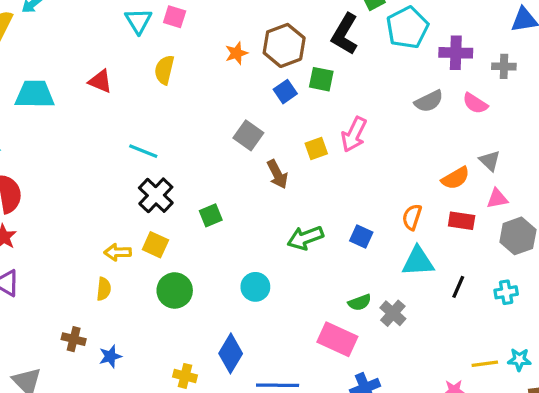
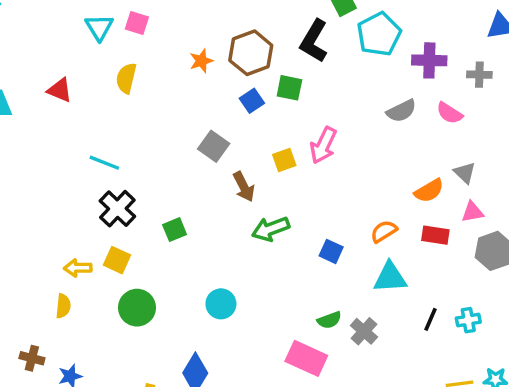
orange semicircle: (412, 217) -> (384, 231), turned 40
green arrow: (305, 238) -> (271, 229), moved
black line: (458, 287) -> (431, 319), moved
cyan cross: (506, 292) -> (468, 320), moved

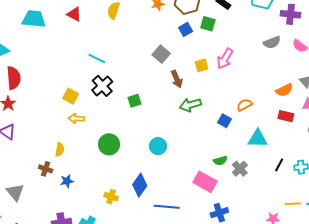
orange semicircle: (384, 231) -> (244, 105), moved
yellow square: (117, 260) -> (71, 96), moved
yellow semicircle: (63, 306) -> (60, 150), moved

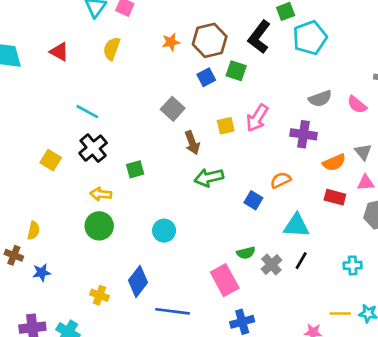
purple cross: (291, 14) -> (303, 134), moved
yellow arrow: (76, 119) -> (101, 194), moved
black line: (279, 165) -> (301, 261), moved
pink rectangle: (205, 182) -> (225, 280), turned 30

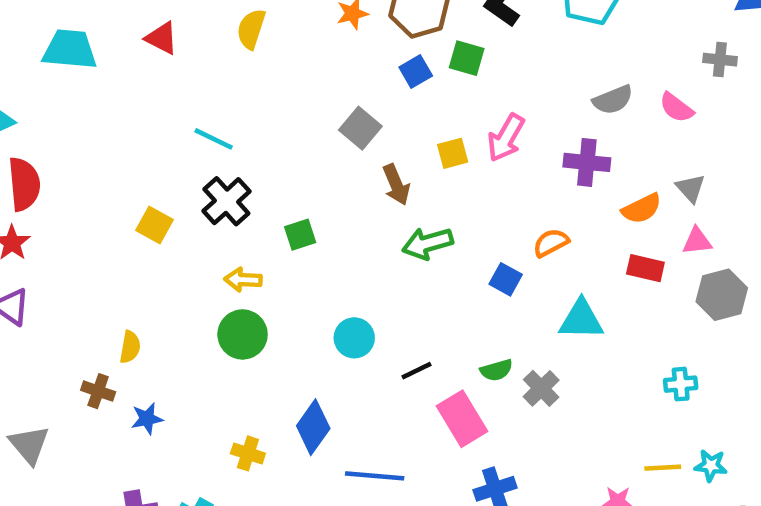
black line: (301, 261) -> (417, 371), moved, turned 36

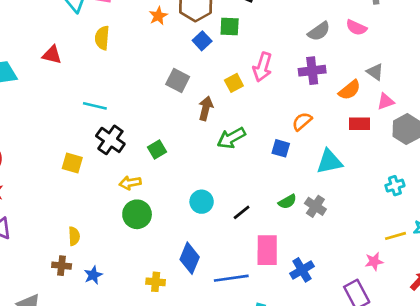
brown arrow: (396, 185) -> (206, 108), turned -130
pink rectangle: (462, 419) -> (267, 250), moved, turned 44

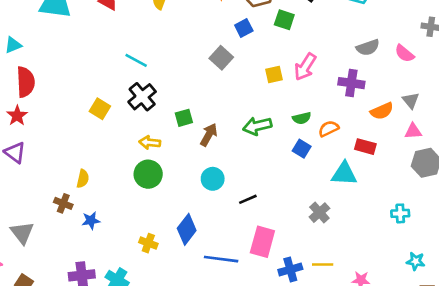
blue square: (202, 41) -> (244, 28), moved
brown arrow: (206, 108) -> (209, 135), moved
red rectangle: (360, 124) -> (365, 147), moved
green semicircle: (287, 202) -> (302, 118), moved
yellow line: (395, 236) -> (323, 265), moved

